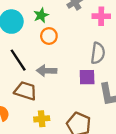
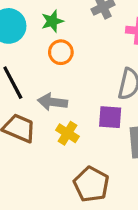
yellow cross: (42, 119) -> (67, 133), moved, turned 32

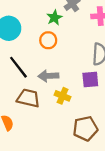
green star: (52, 21) -> (54, 18), moved
brown pentagon: (91, 184) -> (85, 128), turned -30

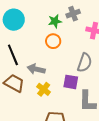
orange circle: (48, 40) -> (53, 41), moved

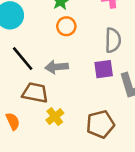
yellow cross: (44, 89) -> (55, 117), moved, turned 32

